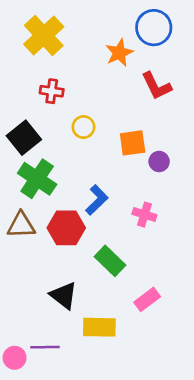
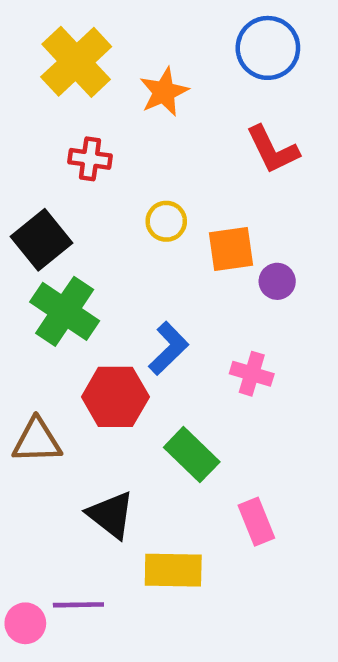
orange star: (119, 53) -> (164, 92), moved
yellow circle: (83, 127) -> (166, 221), moved
brown triangle: (21, 225) -> (37, 441), moved
pink rectangle: (147, 299) -> (256, 522), turned -75

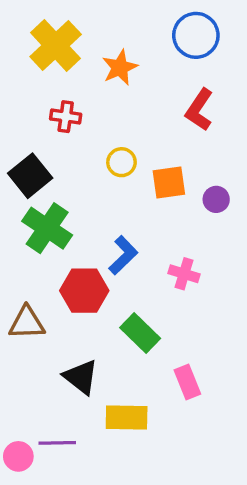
red L-shape: (273, 150) -> (199, 110), turned 60
purple circle: (277, 281) -> (216, 199), moved

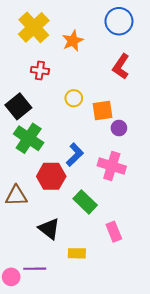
purple circle: (216, 199) -> (119, 128), moved
pink cross: (184, 274) -> (112, 166), size x1.5
yellow rectangle: (127, 418) -> (77, 253), size x0.7

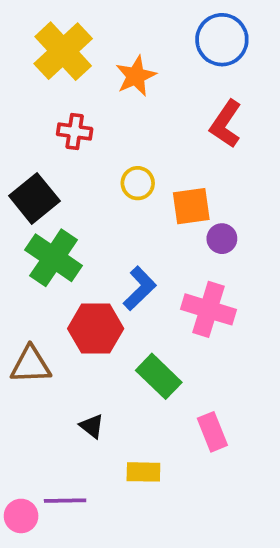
black triangle: (49, 229) -> (92, 426), size x0.6

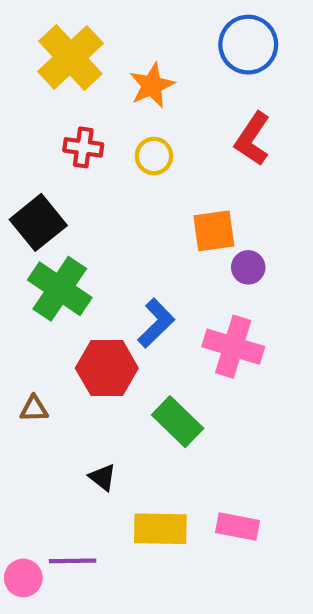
yellow circle: (138, 183) -> (154, 156), moved
brown triangle: (31, 365) -> (34, 409), size x0.6
pink rectangle: (212, 432) -> (237, 527), moved, turned -57
yellow rectangle: (143, 472) -> (160, 529), size x1.4

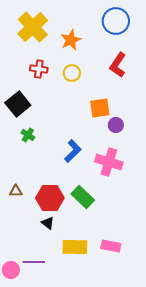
green cross: (60, 289) -> (28, 135), size x0.5
red hexagon: (107, 368) -> (50, 198), moved

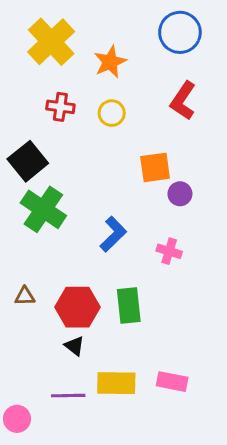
green cross: (28, 135) -> (43, 209), size x2.0
pink cross: (109, 162) -> (169, 251), size x0.6
green rectangle: (83, 197) -> (129, 306), turned 40
purple line: (34, 262) -> (68, 396), moved

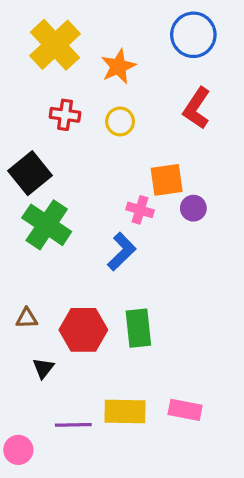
pink cross: (169, 251) -> (140, 210), moved
black triangle: (74, 346) -> (43, 368), moved, turned 30

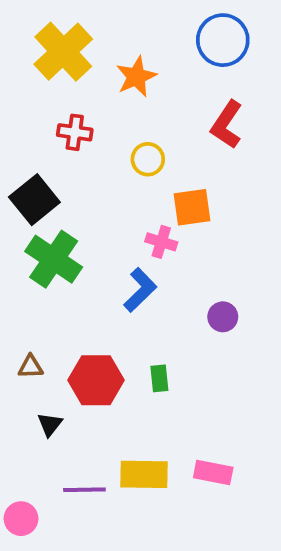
yellow circle: (120, 121) -> (148, 159), moved
purple circle: (193, 208) -> (223, 317), moved
green rectangle: (138, 328) -> (159, 378), size x0.6

